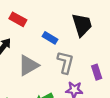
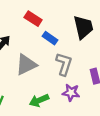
red rectangle: (18, 19) -> (33, 19), moved

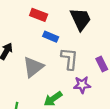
red rectangle: (33, 19) -> (39, 15), moved

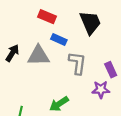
gray triangle: (33, 67) -> (38, 56), moved, turned 35
purple star: (82, 85) -> (101, 90), moved

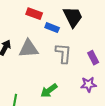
blue rectangle: (59, 40) -> (52, 28), moved
purple star: (101, 90) -> (89, 84), moved

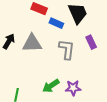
purple rectangle: (93, 58) -> (91, 42), moved
purple star: (89, 84) -> (73, 88), moved

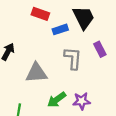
blue rectangle: (56, 23) -> (60, 29), turned -40
gray triangle: (32, 43) -> (36, 73), moved

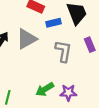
gray triangle: (36, 73) -> (26, 39), moved, turned -30

